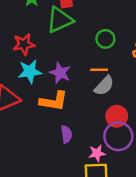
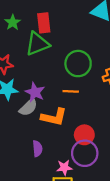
green circle: (105, 39) -> (78, 64), size x1.5
gray semicircle: (104, 86) -> (28, 107), moved
orange L-shape: (54, 101) -> (54, 117), moved

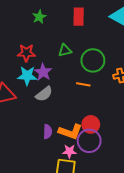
red rectangle: (44, 23) -> (79, 17), moved
green triangle: (37, 44) -> (65, 50), moved, size x0.6
purple star: (35, 92) -> (43, 72), moved
orange L-shape: (54, 117) -> (70, 132), moved

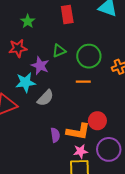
red star: (26, 53) -> (18, 48), moved
purple star: (43, 72) -> (40, 66), moved
purple circle: (89, 141) -> (109, 149), moved

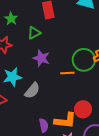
green triangle: (59, 51) -> (34, 33), moved
green circle: (89, 56) -> (84, 60), moved
purple star: (40, 66) -> (41, 58), moved

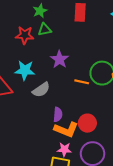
green triangle: (34, 33) -> (45, 30), moved
purple semicircle: (44, 125) -> (58, 114), moved

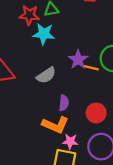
purple star: (59, 59) -> (78, 60), moved
cyan star: (25, 70) -> (44, 34), moved
orange L-shape: (66, 130) -> (55, 125), moved

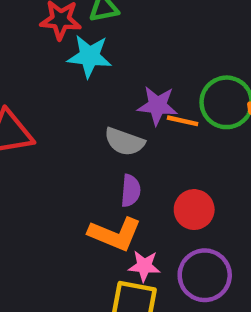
purple star: (78, 60) -> (157, 105), turned -30
gray semicircle: (46, 75) -> (124, 142), moved, turned 54

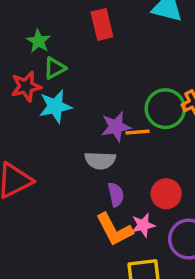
orange L-shape: (115, 234) -> (114, 230), turned 57
pink star: (144, 266) -> (143, 225), moved

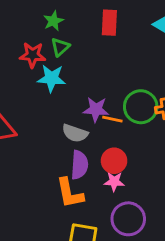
green triangle: (55, 68) -> (60, 47), turned -30
red circle: (166, 194) -> (114, 161), moved
purple semicircle: (116, 195) -> (79, 165), size x1.4
pink star: (143, 225) -> (114, 181), moved

